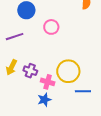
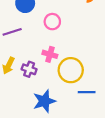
pink cross: (48, 82) -> (50, 54), moved
blue star: (44, 100) -> (44, 101), size x1.5

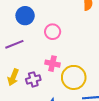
purple cross: (29, 69) -> (33, 79), turned -32

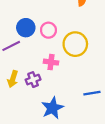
blue circle: (25, 16) -> (26, 28), moved
yellow circle: (74, 77) -> (75, 44), moved

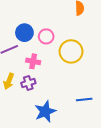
pink cross: (51, 62) -> (33, 61), moved

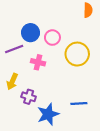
purple cross: (28, 83) -> (29, 97), moved, turned 32
blue line: (84, 100) -> (79, 104), moved

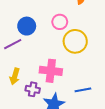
pink circle: (52, 38) -> (60, 22), moved
pink cross: (38, 62) -> (51, 71), moved, size x1.5

